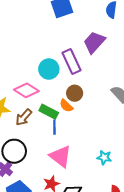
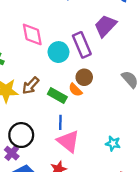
pink diamond: (26, 90) -> (32, 34), moved, turned 45
brown arrow: (24, 117) -> (31, 86), moved
blue line: (54, 127) -> (60, 122), moved

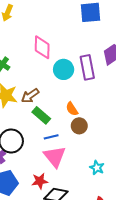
brown circle: (84, 77) -> (79, 126), moved
green rectangle: (57, 96) -> (41, 115), moved
blue line: (60, 122) -> (51, 137), turned 64

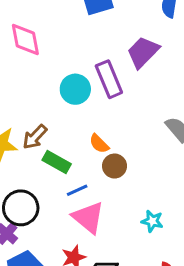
pink diamond: (42, 47) -> (25, 39), moved

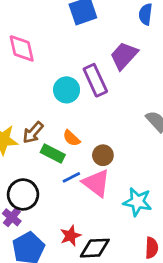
orange semicircle: (99, 144) -> (71, 138), moved
pink triangle: (88, 218) -> (96, 183), moved
cyan star: (152, 221) -> (137, 202), size x1.5

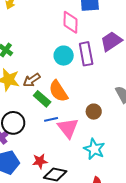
pink diamond: (22, 48) -> (71, 22), moved
orange semicircle: (71, 138) -> (58, 91), size x1.6
brown circle: (103, 155) -> (94, 112), moved

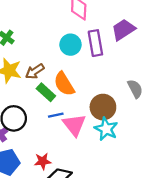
brown circle: (94, 112) -> (103, 107), size x1.5
cyan star: (94, 149) -> (106, 129), moved

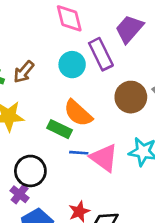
brown arrow: (35, 71) -> (24, 72), moved
brown circle: (103, 107) -> (131, 97), moved
blue line: (56, 115) -> (79, 153), turned 32

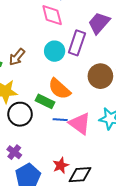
purple rectangle: (101, 54) -> (77, 43), turned 45
black circle: (30, 171) -> (20, 114), moved

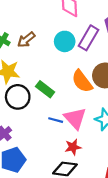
orange semicircle: (59, 89) -> (82, 81), moved
blue line: (60, 120) -> (56, 120), moved
red star: (61, 165) -> (73, 147), moved

